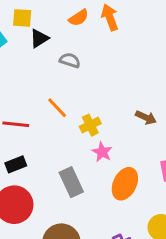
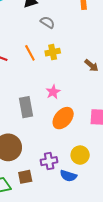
brown arrow: (146, 118) -> (91, 65), moved
yellow cross: (90, 125) -> (53, 52), moved

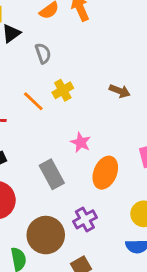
gray semicircle: (47, 22) -> (43, 53), turned 56
purple cross: (49, 161) -> (85, 219), moved

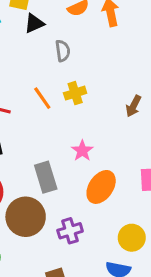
brown arrow: (120, 91) -> (133, 106), turned 84
brown circle: (46, 235) -> (26, 217), moved

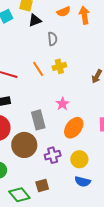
yellow circle: (132, 238) -> (79, 159), moved

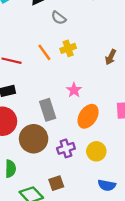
gray semicircle: (52, 39) -> (59, 18), turned 136
blue semicircle: (83, 182) -> (107, 185), moved

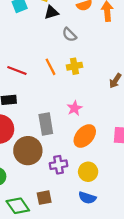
blue semicircle: (107, 185) -> (87, 198), moved

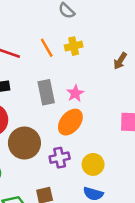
gray rectangle: (46, 124) -> (46, 92), moved
orange ellipse: (85, 136) -> (70, 122), moved

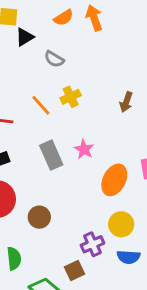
orange ellipse: (70, 122) -> (114, 180), moved
brown circle: (24, 143) -> (39, 217), size x0.6
purple cross: (60, 158) -> (92, 244), moved

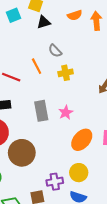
gray semicircle: (54, 59) -> (55, 51), moved
orange line: (41, 105) -> (37, 66), moved
brown circle: (39, 217) -> (22, 153), size x1.6

